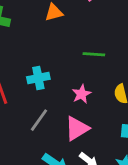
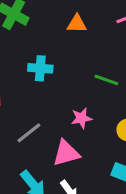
cyan cross: (38, 78) -> (40, 68), moved

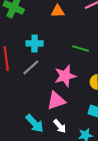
pink star: (81, 118) -> (65, 76), size x1.5
gray line: (29, 133) -> (31, 67), moved

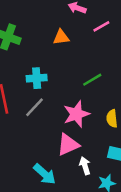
green line: (81, 48) -> (92, 80), turned -42
white arrow: (60, 126) -> (85, 166), moved, turned -152

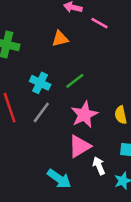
pink line: (101, 26) -> (100, 23), turned 66
cyan cross: (37, 78) -> (40, 83), turned 36
green line: (92, 80) -> (75, 81), moved

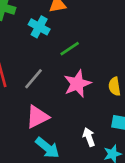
cyan cross: (40, 83) -> (39, 27), moved
pink triangle: (79, 146) -> (37, 117), moved

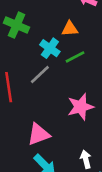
green line: (70, 49) -> (75, 57), moved
gray line: (33, 79) -> (40, 74), moved

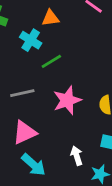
green line: (75, 57) -> (51, 61), moved
gray line: (40, 74) -> (22, 93), moved, turned 35

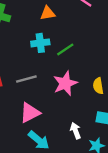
cyan cross: (31, 40) -> (40, 43), moved, turned -36
green line: (51, 61) -> (65, 49), moved

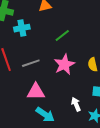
cyan cross: (40, 43) -> (22, 28), moved
pink triangle: (30, 113) -> (36, 92), turned 30

